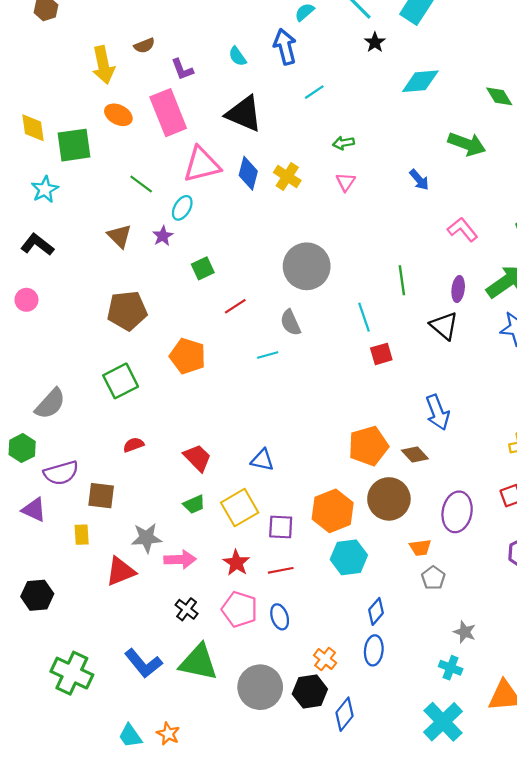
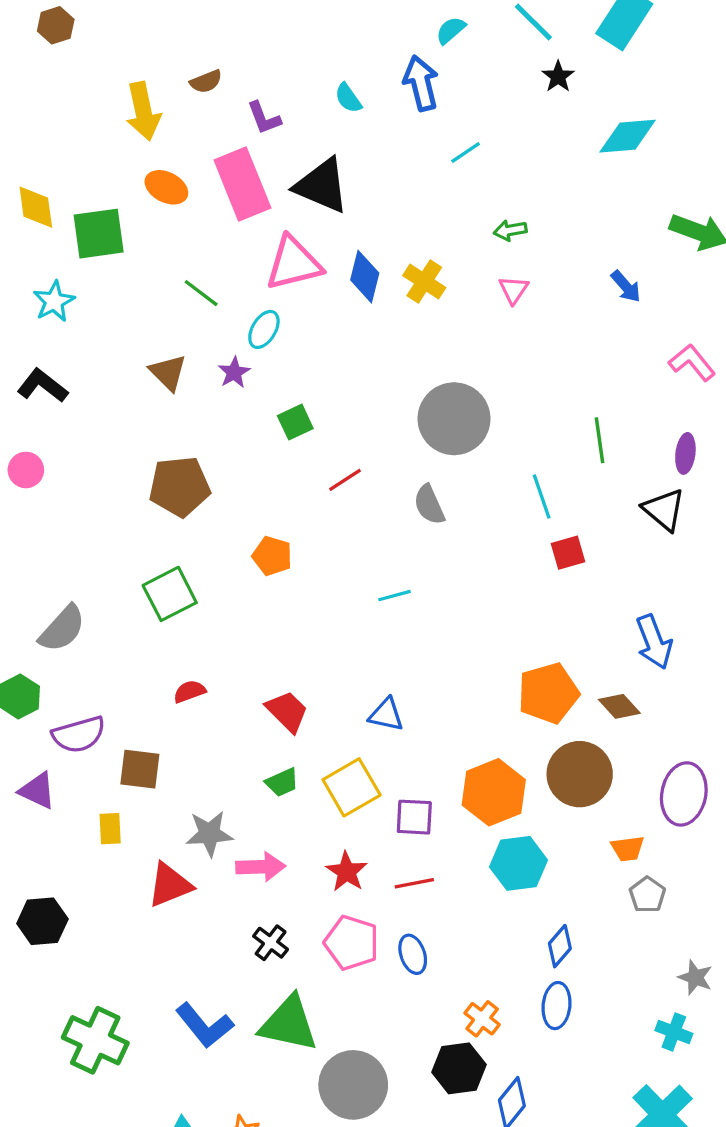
black triangle: (244, 114) -> (322, 186), moved
cyan line: (268, 355) -> (395, 596), moved
orange pentagon: (188, 356) -> (272, 556), size x0.7
gray circle: (260, 687) -> (353, 1085), moved

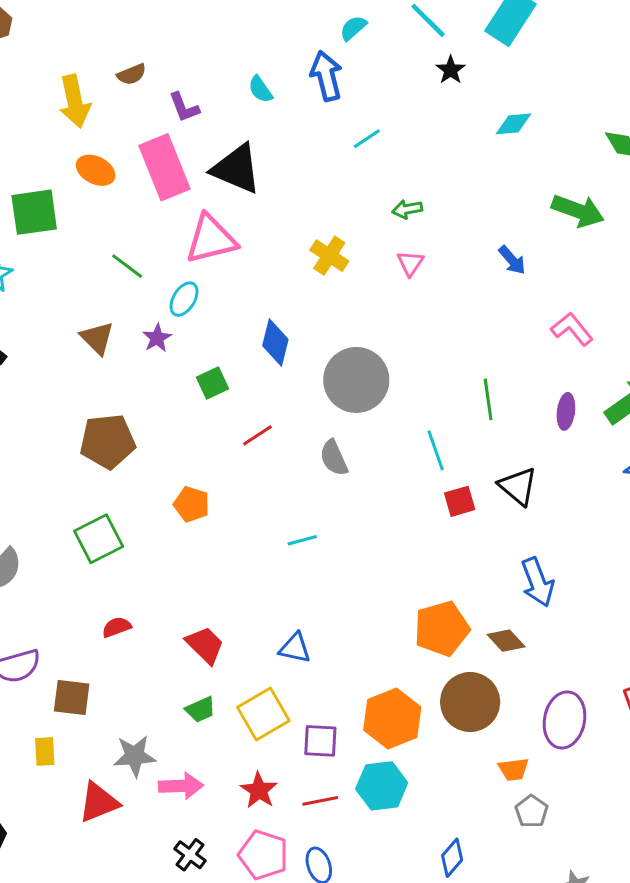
cyan diamond: (628, 136) -> (514, 124), size x0.7
blue diamond: (365, 277) -> (275, 343), moved
black triangle: (664, 510) -> (518, 486), moved
cyan hexagon: (518, 863) -> (382, 786), moved

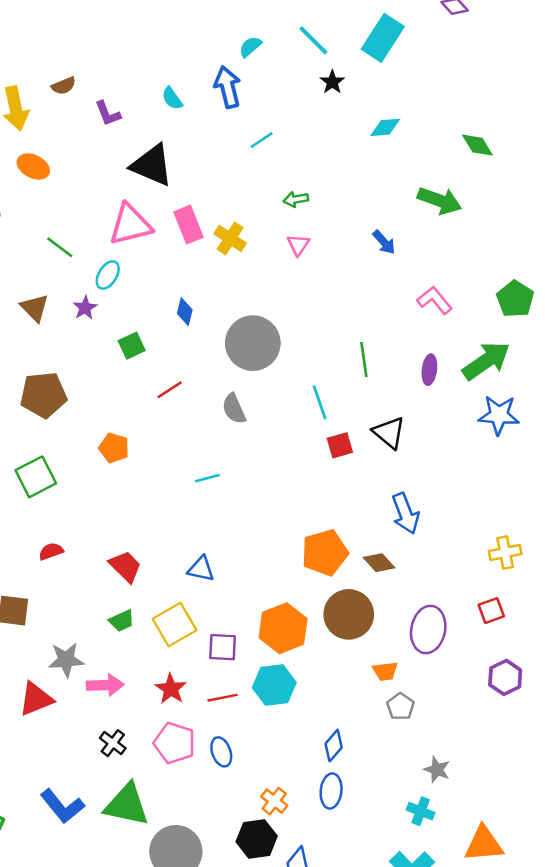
pink rectangle: (165, 167) -> (188, 225), moved, size x0.7
blue diamond: (275, 343) -> (185, 312), size x0.7

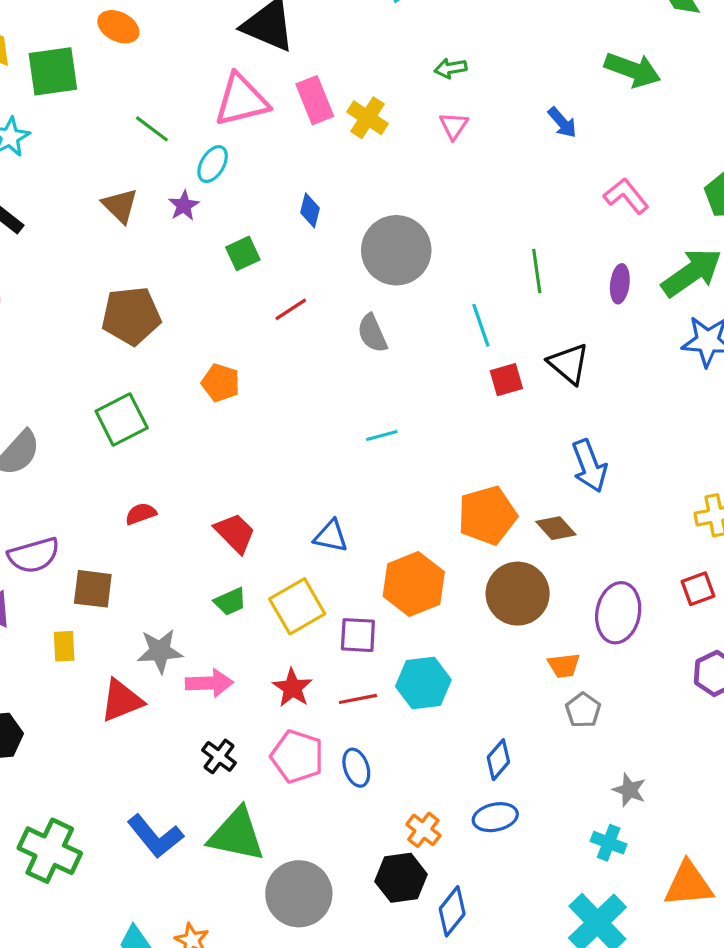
cyan line: (207, 478) -> (382, 436), moved
orange hexagon: (283, 628) -> (414, 584), moved
blue ellipse: (331, 791) -> (495, 817), turned 72

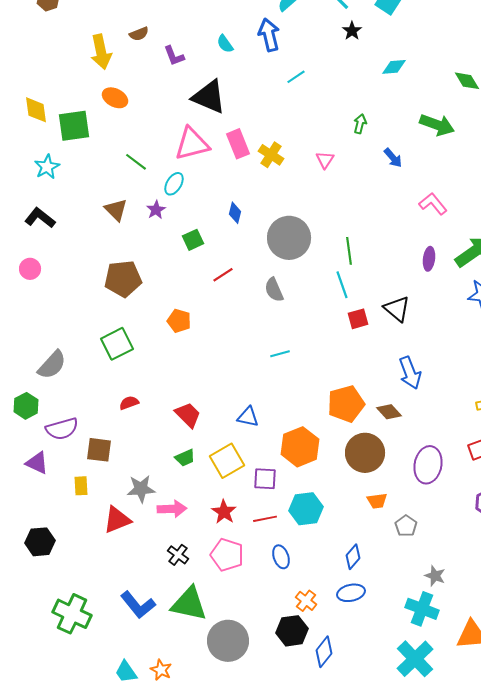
green arrow: (451, 68) -> (360, 124), moved, turned 114
green line: (537, 271) -> (349, 251), moved
orange trapezoid: (564, 665) -> (377, 501), moved
blue ellipse: (356, 768) -> (281, 557), moved
cyan cross: (609, 843) -> (422, 609), size x1.5

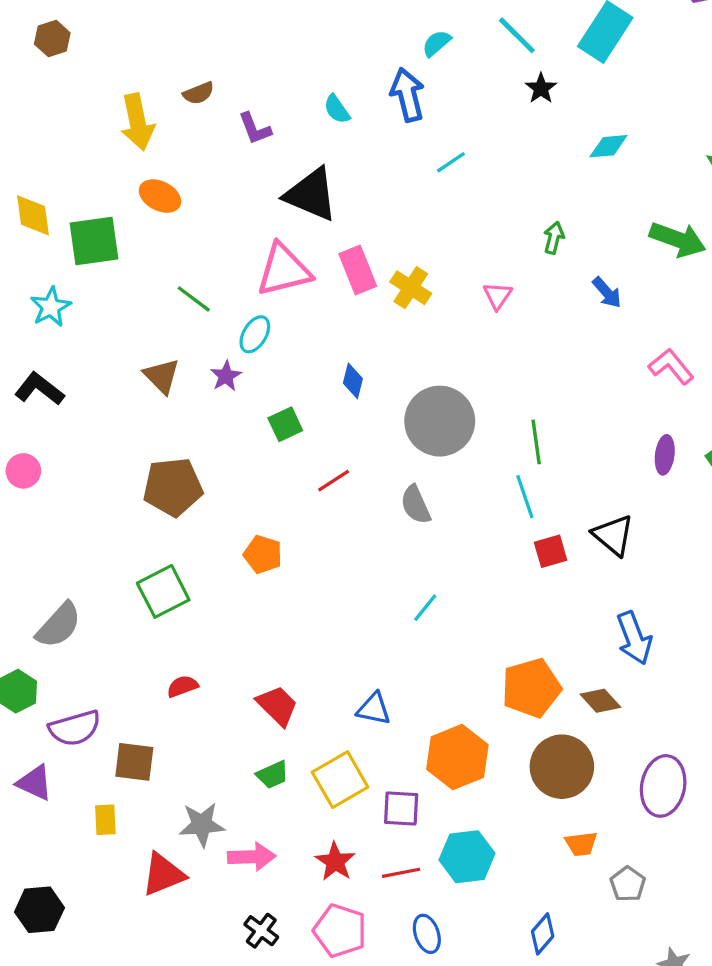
cyan line: (280, 354) -> (425, 608), turned -36

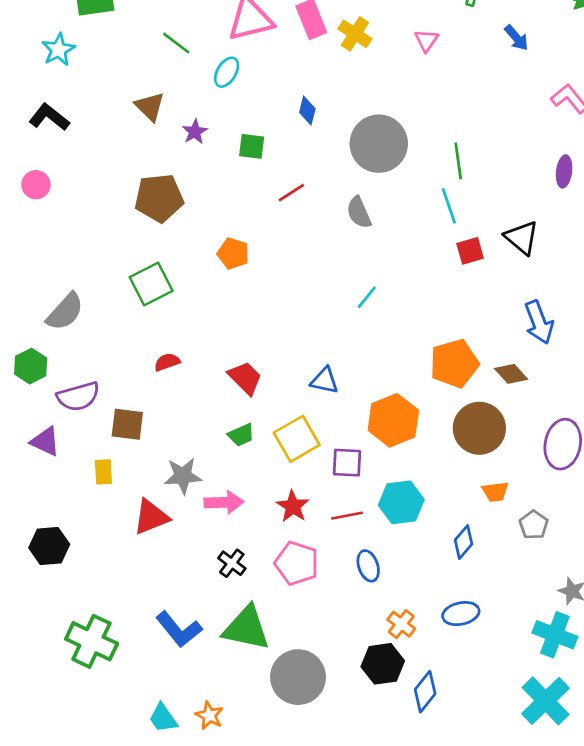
purple star: (226, 376) -> (195, 132), moved
green square: (285, 424) -> (252, 146), turned 32
blue diamond: (543, 934) -> (463, 542), moved

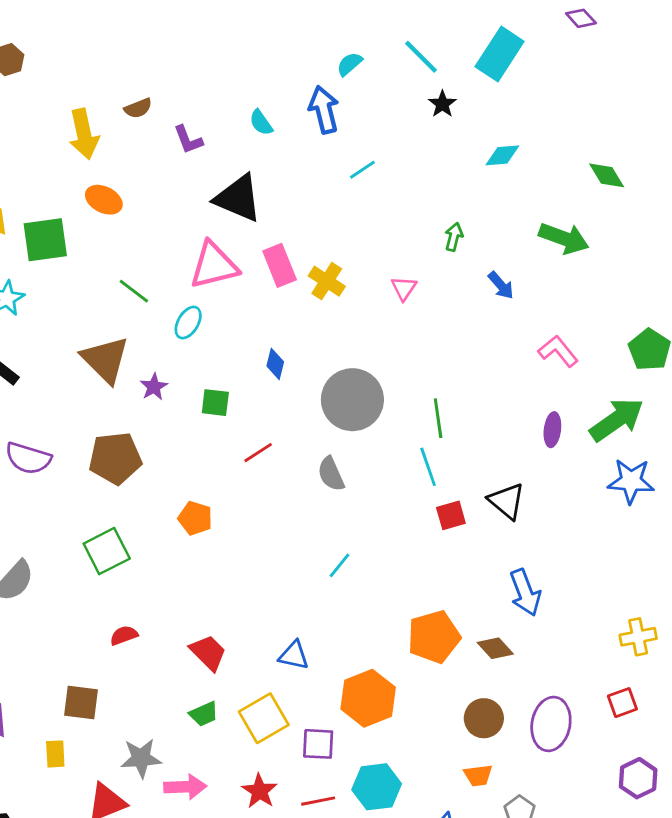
brown triangle: (150, 107) -> (105, 360), size x1.5
purple semicircle: (78, 396) -> (28, 458), moved, turned 33
brown circle: (479, 428) -> (484, 718), moved, size x0.7

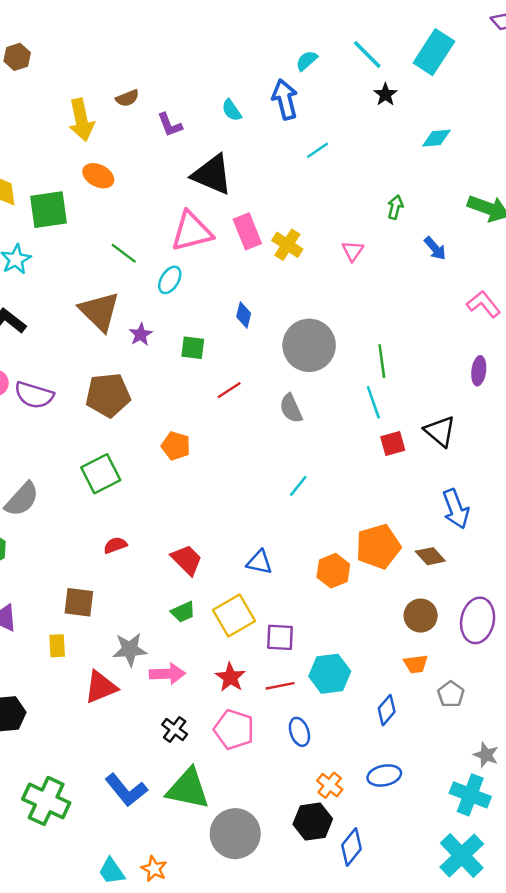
orange hexagon: (368, 698) -> (333, 571), moved, size x0.7

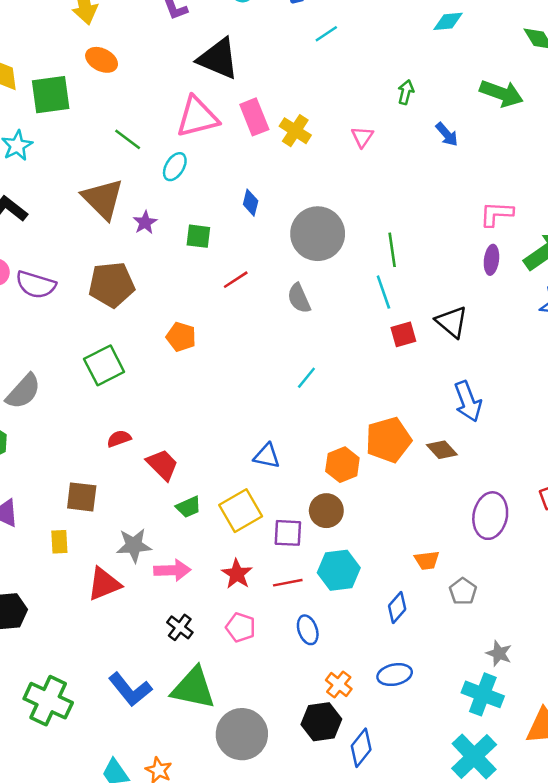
pink L-shape: (484, 304) -> (496, 214), moved, turned -48
red trapezoid: (187, 560) -> (162, 465), moved
brown circle: (421, 616) -> (326, 511), moved
pink pentagon: (234, 729) -> (241, 627), size x0.7

